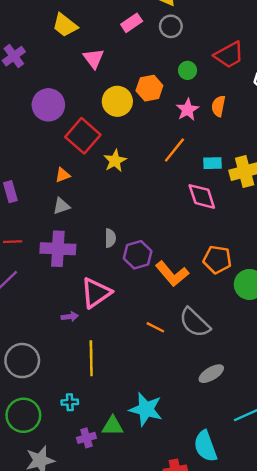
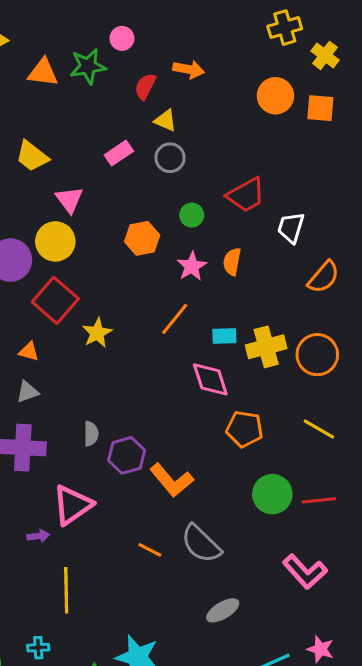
yellow circle: (117, 101) -> (55, 241), moved
orange triangle: (63, 175) -> (29, 352), turned 35
orange pentagon: (217, 259) -> (244, 429), moved

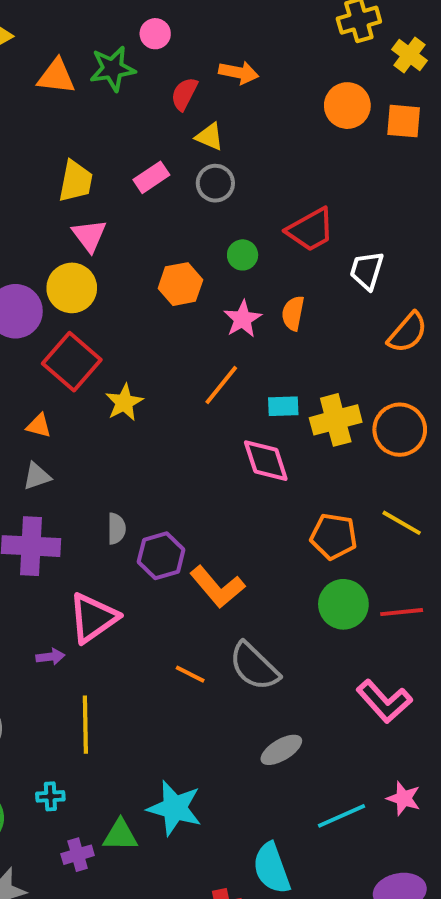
yellow trapezoid: (32, 156) -> (76, 181), moved, turned -117
orange pentagon: (244, 429) -> (334, 536), moved

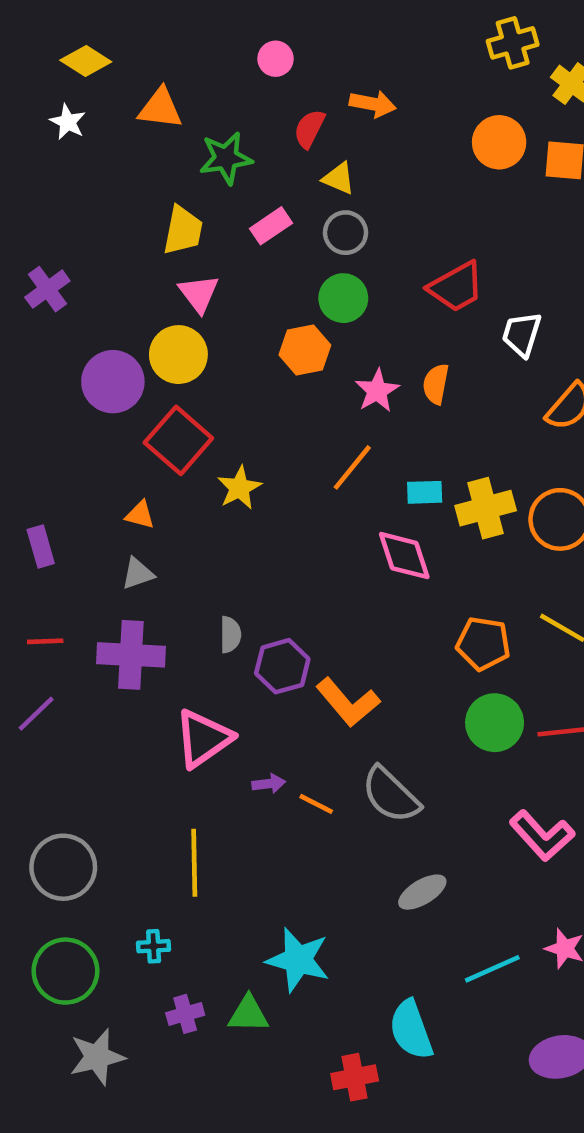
green star: (113, 69) -> (226, 158), moved
green circle: (243, 255) -> (343, 298), moved, size x1.4
purple arrow: (50, 657) -> (269, 784), moved
green triangle: (120, 835) -> (248, 1014), moved

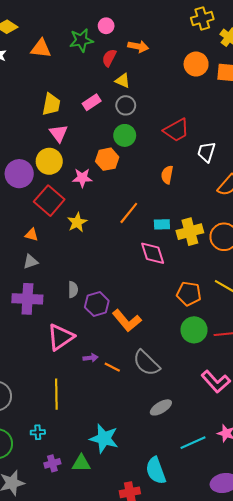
pink circle: (276, 59) -> (106, 26), moved
green star: (226, 158) -> (81, 40), moved
pink star: (377, 391) -> (82, 178), moved, turned 30

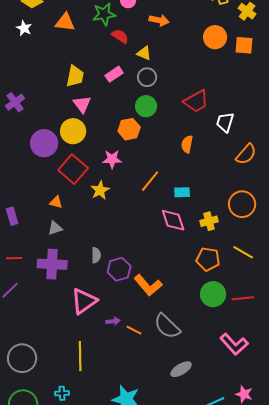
red semicircle: (109, 58) -> (120, 36), moved, turned 96
pink star: (82, 178) -> (112, 159), moved
yellow cross: (190, 232) -> (209, 221), moved, size x0.7

